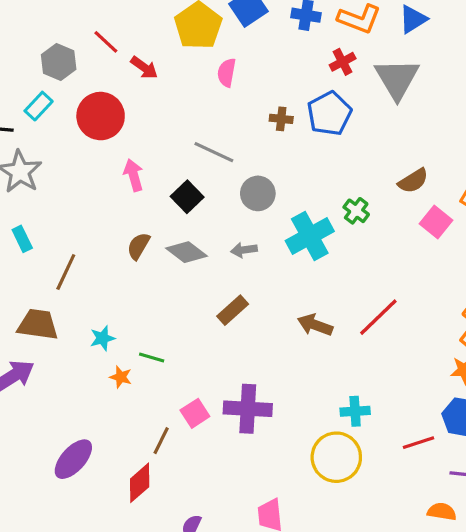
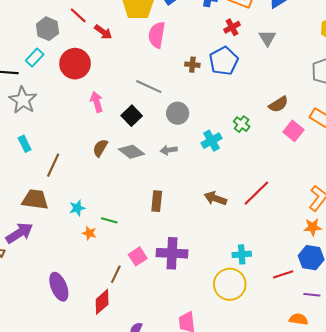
pink semicircle: (227, 73) -> (157, 35), size x1.4
gray triangle: (397, 79) -> (267, 38), size x0.6
cyan cross: (310, 236) -> (211, 141), size x0.7
brown rectangle: (233, 310) -> (157, 201), moved, turned -42
purple ellipse: (73, 459) -> (59, 287), turned -64

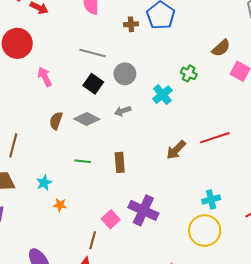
black square: (132, 116) -> (93, 84), moved
red line: (256, 193) -> (215, 138), turned 36
brown arrow: (215, 198) -> (176, 150), turned -55
green line: (109, 220) -> (83, 161), moved
purple cross: (172, 253) -> (143, 210), turned 32

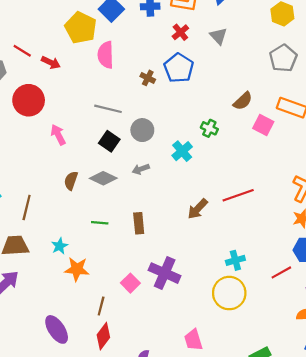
brown cross: (131, 24) -> (148, 78), turned 32
orange star: (60, 205) -> (77, 269), size x1.6
brown line: (93, 240) -> (101, 306), moved

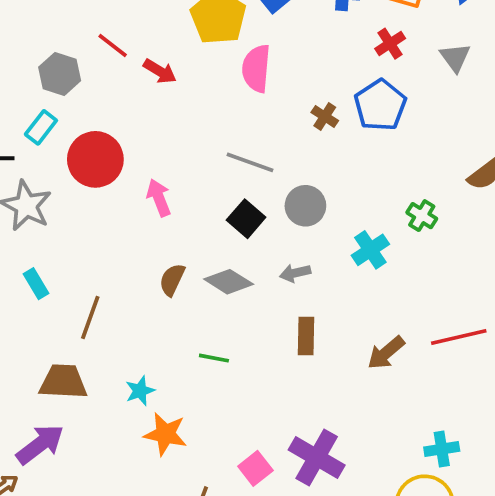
red circle: (29, 100) -> (95, 159), moved
brown rectangle: (139, 223) -> (306, 336), moved

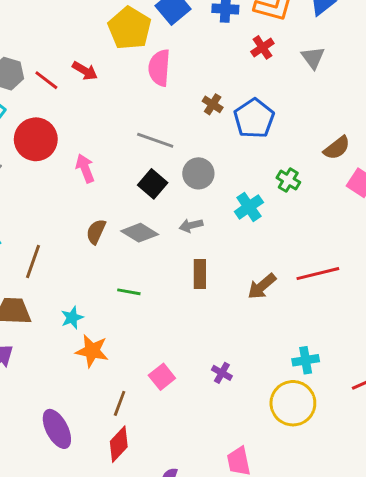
red line: (113, 45) -> (46, 80), moved
blue pentagon: (380, 105) -> (254, 118), moved
purple cross: (317, 458) -> (222, 373), moved, size x0.5

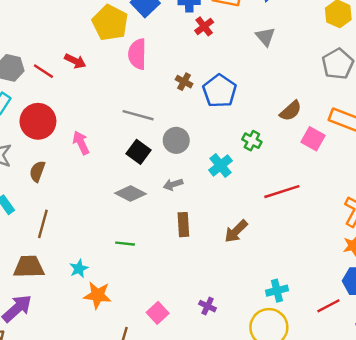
red cross: (262, 47) -> (204, 26), moved
brown semicircle: (96, 232) -> (37, 171), moved
red line: (318, 274) -> (282, 192), moved

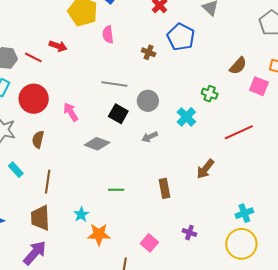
pink semicircle: (137, 54) -> (108, 34), size x0.7
blue pentagon: (220, 91) -> (181, 37), moved
gray diamond: (130, 193) -> (97, 144), moved
brown rectangle: (183, 225) -> (164, 188), moved
brown trapezoid: (29, 267) -> (40, 218), turned -84

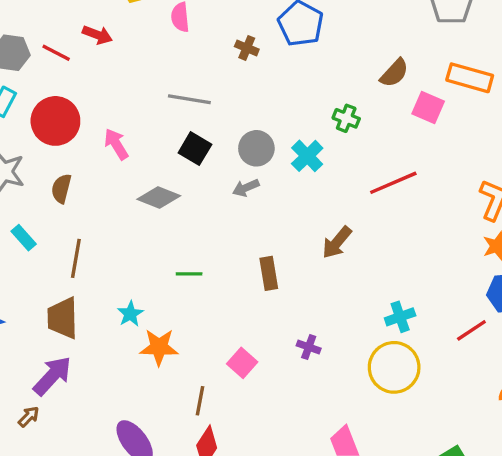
gray circle: (148, 101) -> (256, 148), moved

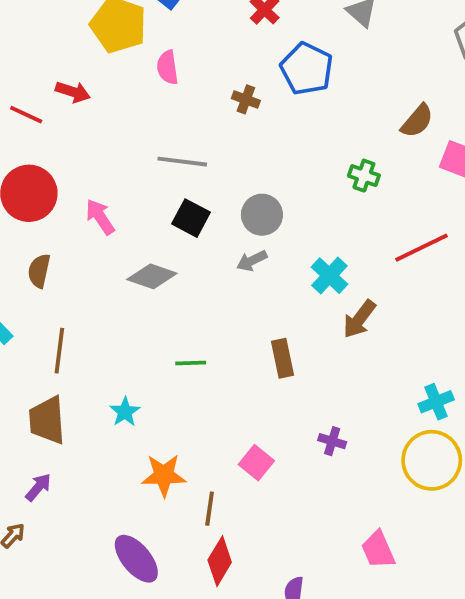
cyan cross: (307, 156) -> (329, 276), moved
orange star: (159, 347) -> (164, 475), moved
purple arrow: (52, 376) -> (38, 487), size x0.6

